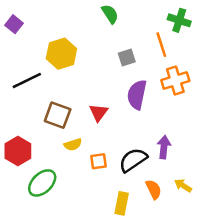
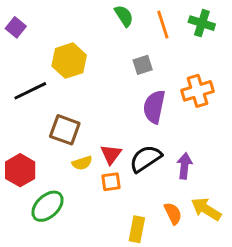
orange line: (161, 45) -> (163, 25), moved
red triangle: (99, 113) -> (111, 154), moved
black semicircle: (133, 160) -> (146, 159), moved
yellow arrow: (183, 186) -> (206, 209), size x1.5

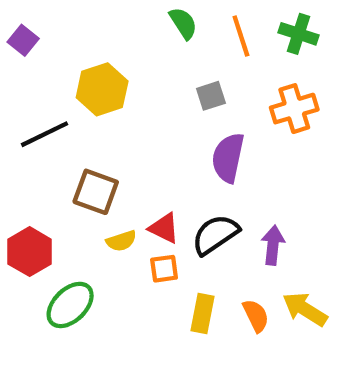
orange cross: (197, 91) -> (294, 109), moved
red triangle: (111, 154) -> (164, 228), turned -40
yellow rectangle: (137, 229) -> (202, 314), moved

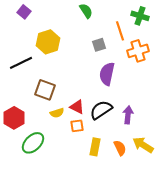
orange line: (241, 36) -> (120, 31), moved
purple square: (23, 40) -> (24, 12), moved

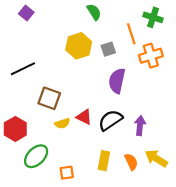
yellow hexagon: (48, 42) -> (79, 46), moved
orange square: (77, 126) -> (67, 173), moved

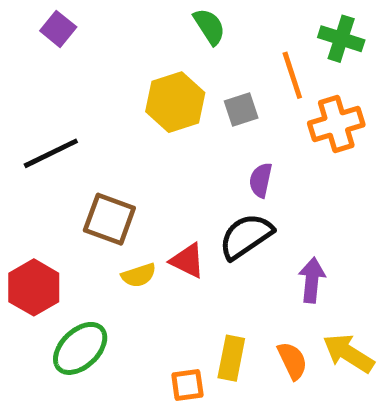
purple semicircle: (117, 81) -> (261, 180), size x0.6
black semicircle: (110, 120) -> (246, 236), moved
orange square: (67, 173) -> (187, 385), moved

